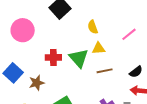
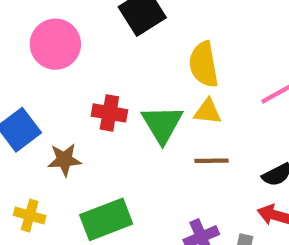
yellow semicircle: (93, 27) -> (204, 64), size x1.5

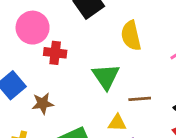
yellow triangle: (208, 112) -> (117, 123), moved
red cross: (109, 113) -> (55, 53), moved

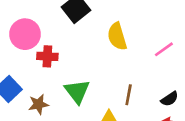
green triangle: (106, 77) -> (77, 91), moved
brown line: (140, 99) -> (129, 95), turned -72

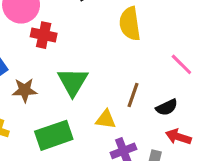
pink line: (164, 49) -> (181, 64), moved, turned 72
black semicircle: (170, 99) -> (167, 107), moved

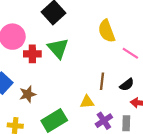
yellow semicircle: (130, 24) -> (107, 31), moved
green triangle: (73, 82) -> (58, 48), moved

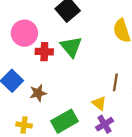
yellow triangle: (87, 102) -> (99, 103), turned 40
purple cross: (104, 121) -> (105, 124), moved

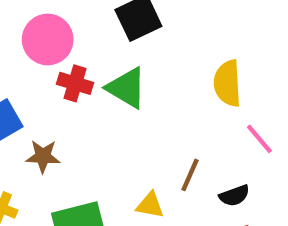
green triangle: (71, 47) -> (127, 88), turned -35
yellow triangle: (99, 103) -> (150, 205), turned -42

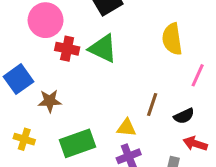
pink line: (259, 139) -> (198, 75), turned 70

